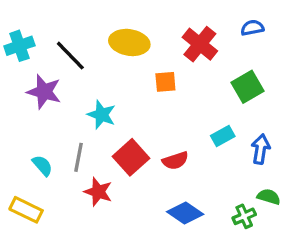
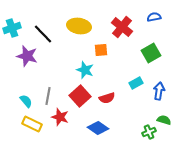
cyan star: (101, 115) -> (85, 70), moved
yellow rectangle: (26, 210) -> (32, 124), moved
blue diamond: (185, 213) -> (98, 128), moved

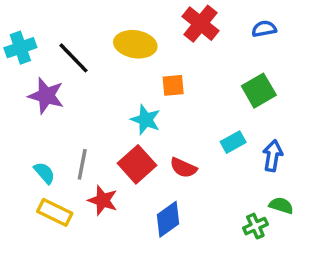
red cross: (122, 27) -> (201, 24), moved
red semicircle: (107, 98) -> (183, 168), turned 42
blue diamond: (98, 128) -> (168, 219), turned -70

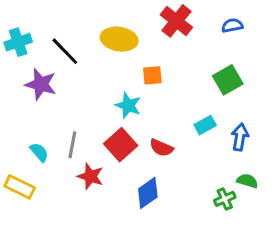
yellow rectangle: (55, 212) -> (20, 187), moved

